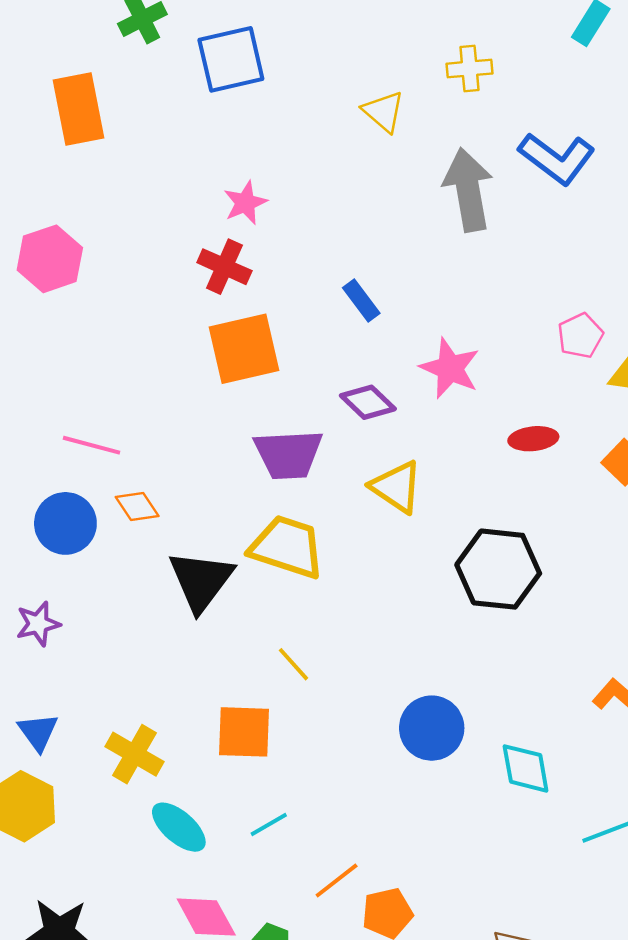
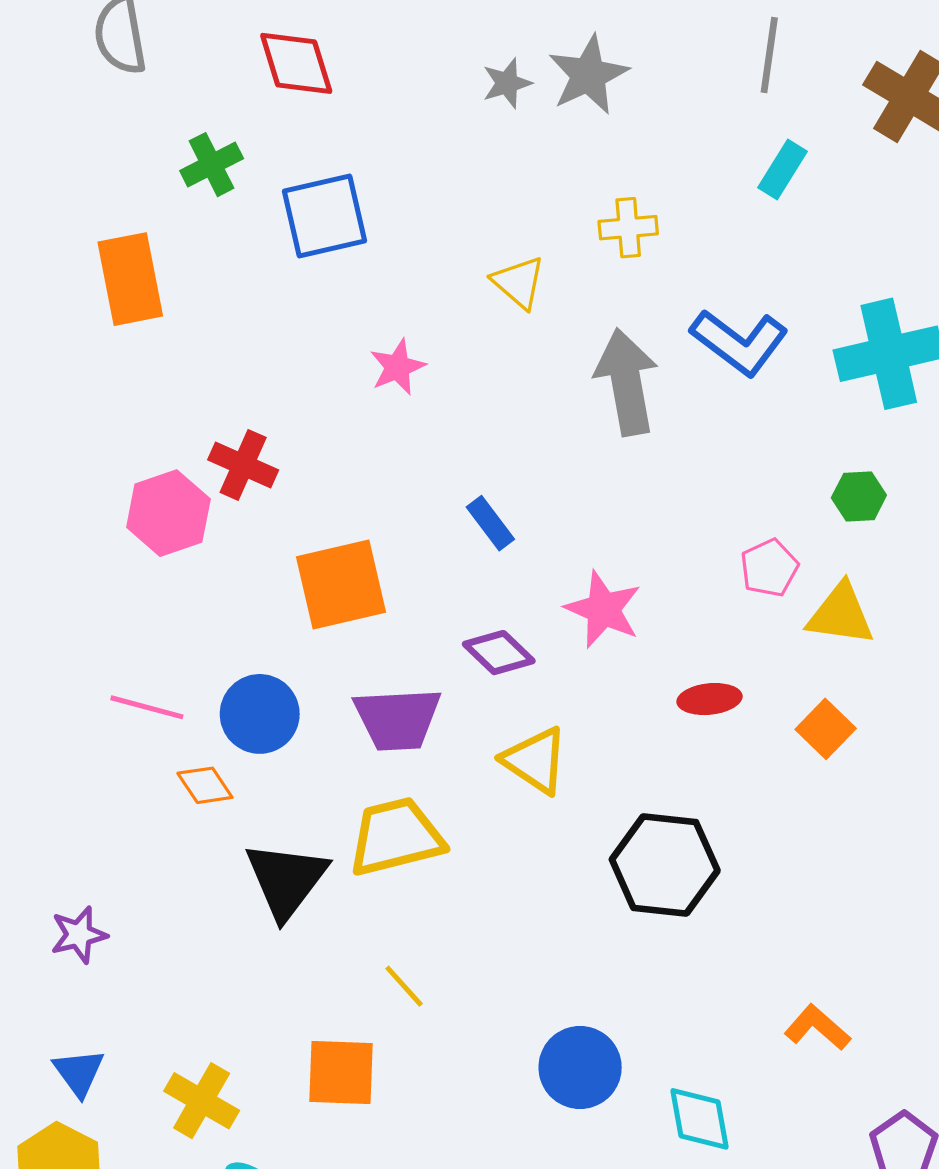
pink star: (245, 203) -> (397, 367), moved
pink hexagon: (50, 259) -> (168, 513), moved
red cross: (224, 267) -> (243, 465), moved
blue circle: (65, 523) -> (260, 714), moved
yellow trapezoid: (287, 547) -> (396, 837), turned -32

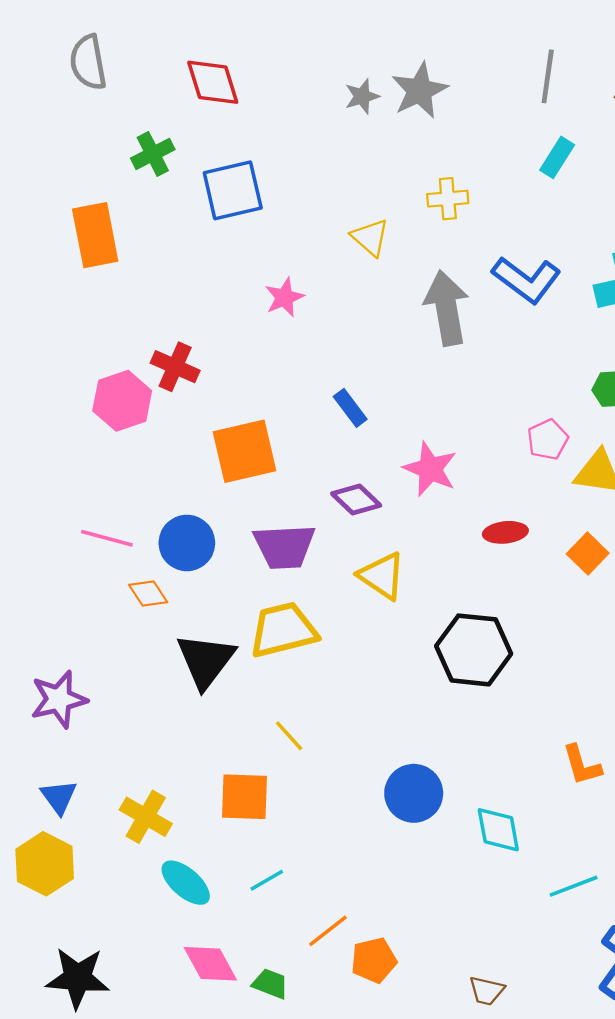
purple star: (79, 935) -> (59, 699), size x1.4
orange L-shape: (817, 1028) -> (582, 765), turned -147

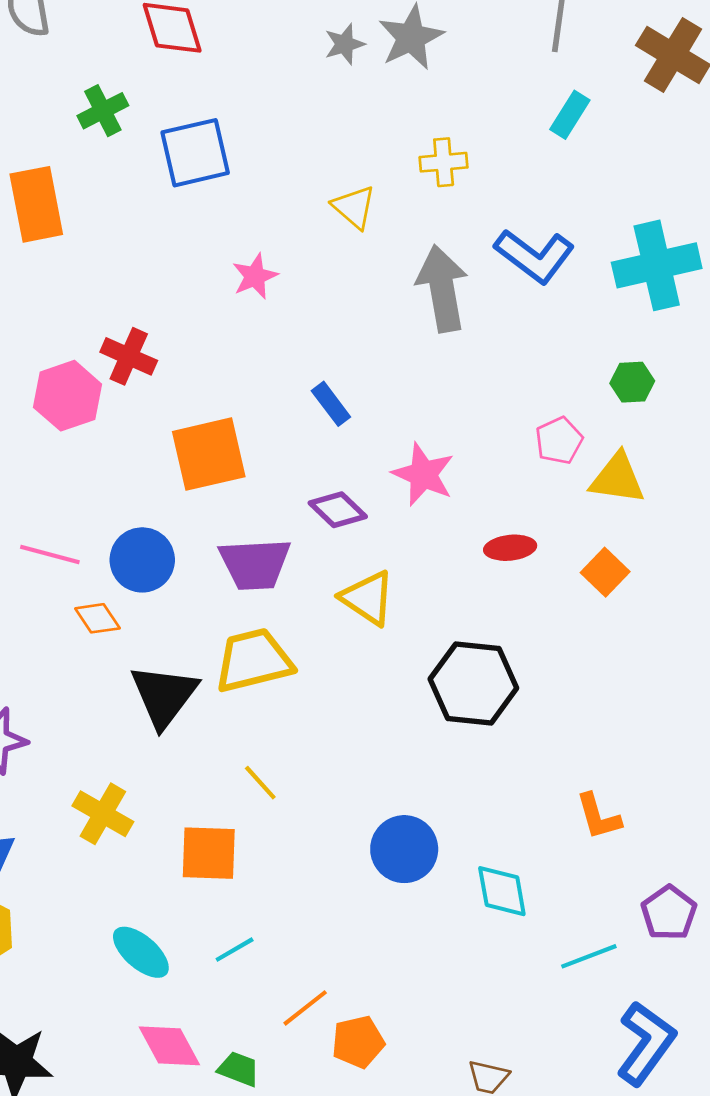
yellow cross: (146, 817) -> (103, 814), moved

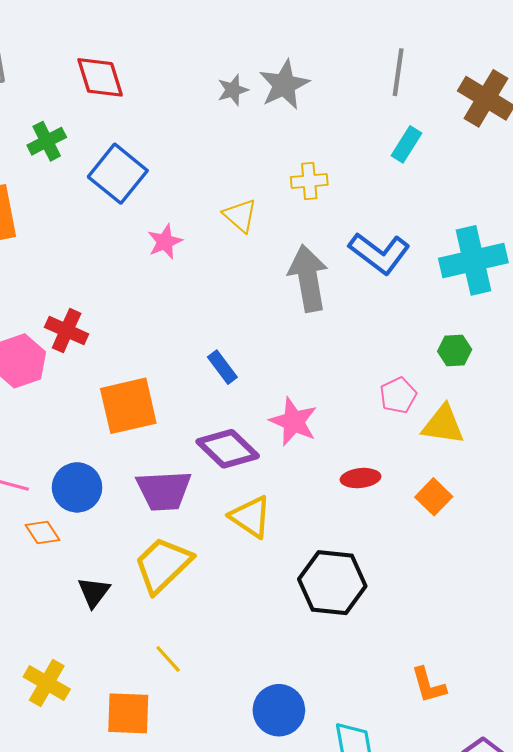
blue square: (195, 153) -> (118, 174), turned -38
pink star: (255, 276) -> (165, 242), moved
purple diamond: (338, 510) -> (228, 449), size x1.4
yellow trapezoid: (254, 660) -> (163, 565), turned -30
black triangle: (164, 696) -> (94, 592), size x0.6

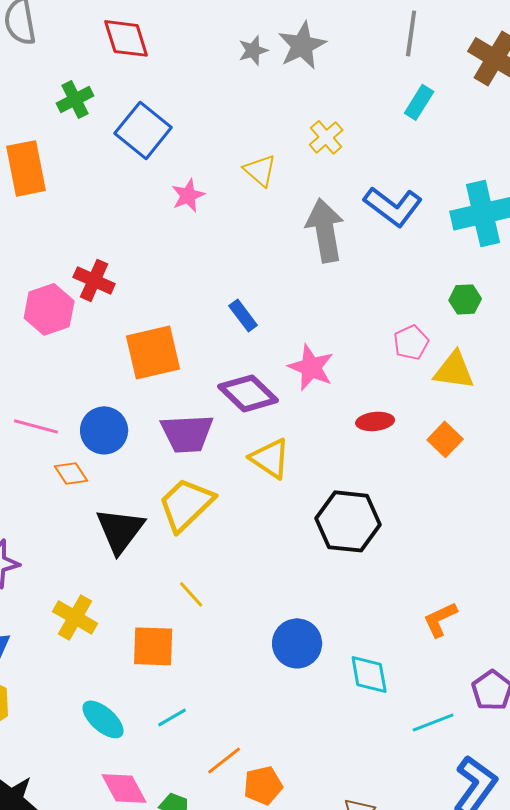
yellow cross: (309, 181) -> (326, 137), turned -36
black triangle: (94, 592) -> (120, 530), size x1.6
orange L-shape: (428, 685) -> (440, 619), turned 81

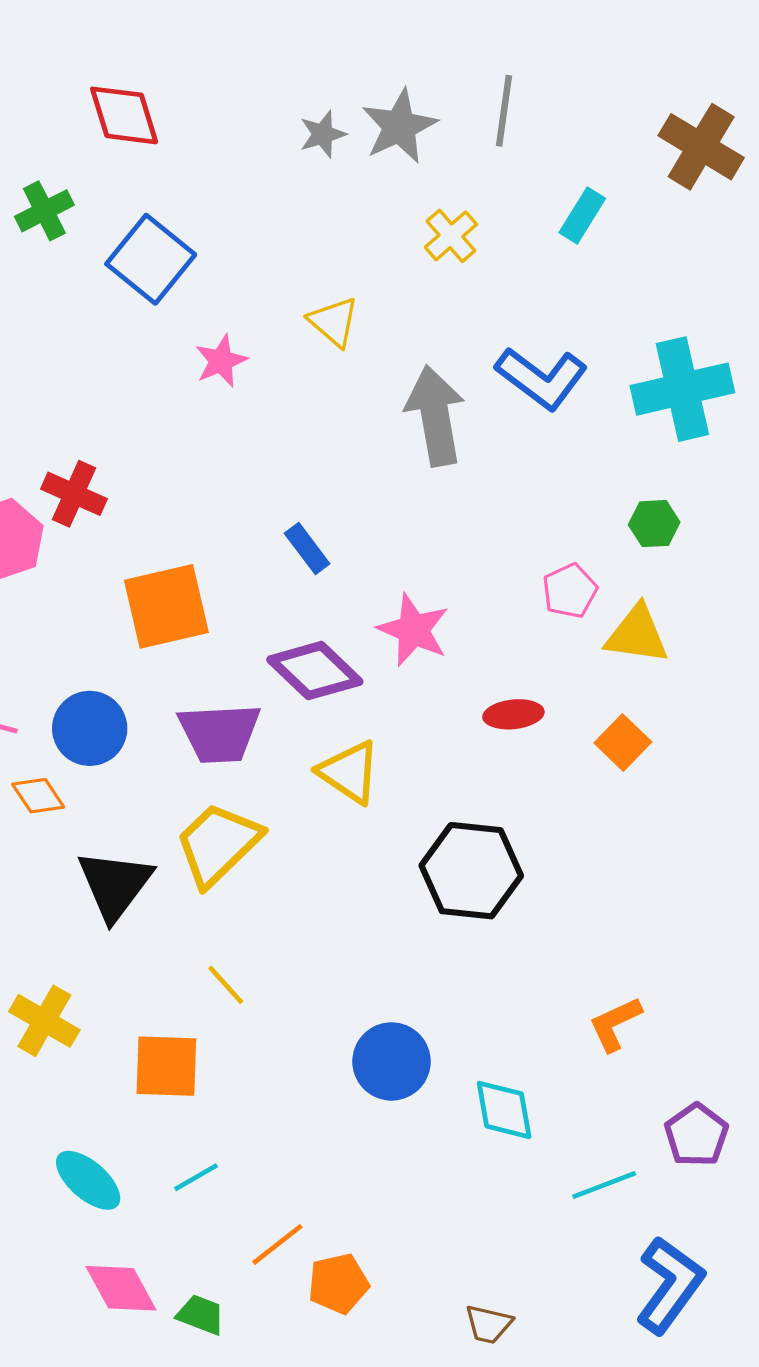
gray line: (411, 33) -> (504, 111), moved
yellow cross: (326, 137) -> (451, 236), moved

